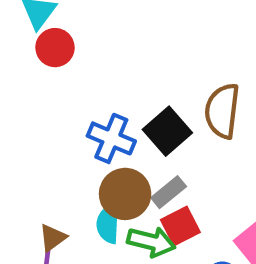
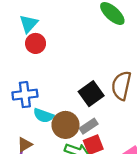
blue cross: (111, 138) -> (25, 95), moved, turned -35
cyan semicircle: (108, 224) -> (43, 116), moved, turned -78

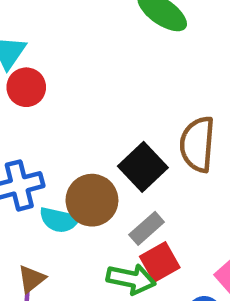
brown circle: (65, 125) -> (92, 200), moved

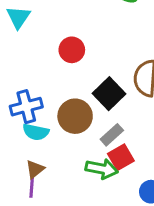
red circle: (26, 87) -> (72, 50), moved
cyan semicircle: (59, 220) -> (36, 132), moved

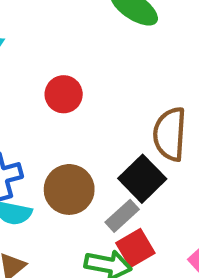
black square: (109, 94) -> (142, 179), moved

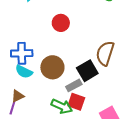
red square: (135, 248) -> (76, 102), turned 36

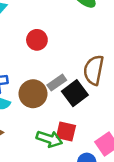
gray rectangle: (74, 85) -> (57, 83), moved

